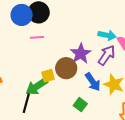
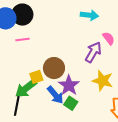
cyan arrow: (107, 35) -> (89, 15), moved
purple star: (81, 54) -> (69, 85), moved
blue arrow: (93, 82) -> (55, 95), moved

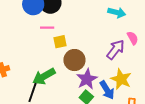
yellow square: (36, 77) -> (60, 42), moved
blue arrow: (55, 95) -> (107, 90), moved

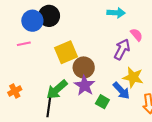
pink line: (47, 28) -> (24, 44), moved
yellow square: (60, 42) -> (66, 52), size x1.6
purple star: (87, 79) -> (85, 85), moved

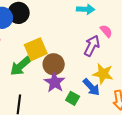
green arrow: (57, 89) -> (21, 66), moved

